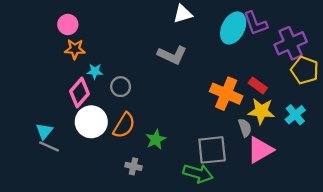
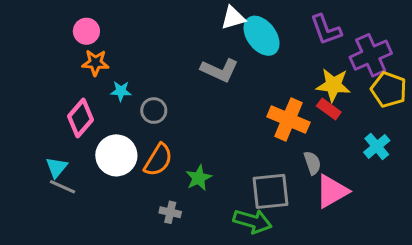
cyan ellipse: (233, 28) -> (262, 36), moved, turned -64
pink diamond: (80, 92) -> (80, 118), moved
yellow star: (261, 111) -> (333, 85), moved

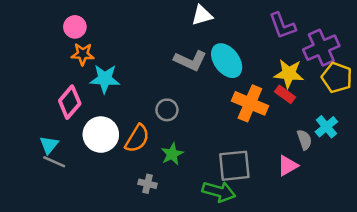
cyan ellipse: (262, 36) -> (227, 61), moved
cyan star: (121, 91) -> (105, 79), size x1.6
gray circle: (154, 111) -> (167, 110), moved
gray semicircle: (312, 163) -> (304, 140), moved
pink triangle: (332, 191) -> (288, 166), size x0.7

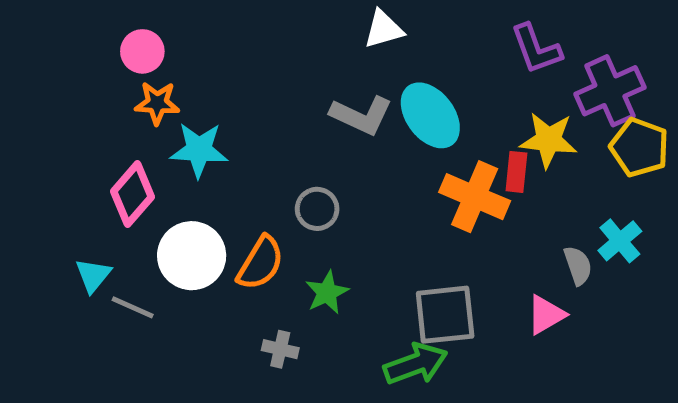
red rectangle: (285, 94) -> (516, 172), moved, turned 60
gray line: (54, 162) -> (133, 307), moved
green arrow: (219, 192) -> (416, 364), turned -36

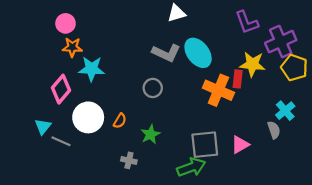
gray circle: (317, 209) -> (153, 88), moved
orange semicircle: (260, 263) -> (120, 121), size x0.6
gray semicircle: (578, 265) -> (274, 130), moved
pink triangle: (546, 315) -> (240, 145), moved

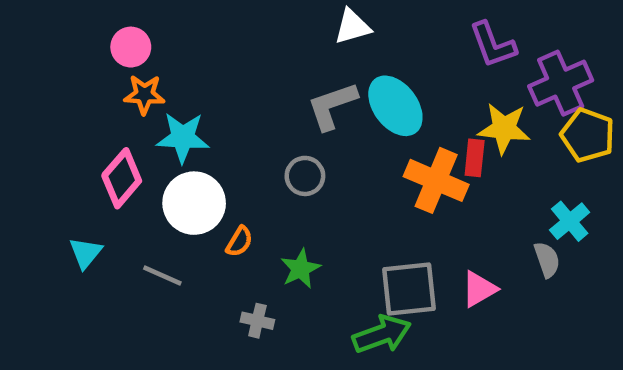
gray L-shape: (166, 53) -> (332, 106), turned 136
white circle: (88, 117) -> (194, 203), moved
gray line: (61, 141) -> (162, 275), moved

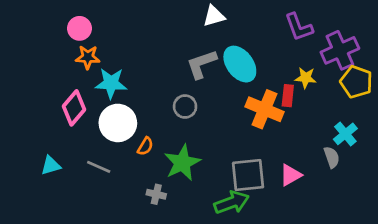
yellow star: (504, 128) -> (306, 78), size x0.7
cyan triangle: (86, 253) -> (51, 165), moved, turned 35
green star: (300, 269) -> (182, 163), size x1.5

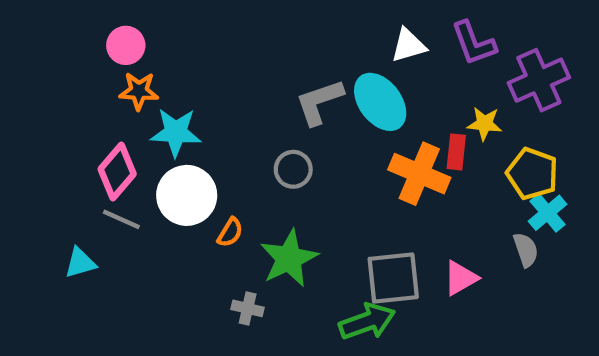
white triangle: (214, 16) -> (408, 45), moved
yellow pentagon: (356, 82) -> (532, 174), moved
gray line: (99, 167) -> (121, 219), moved

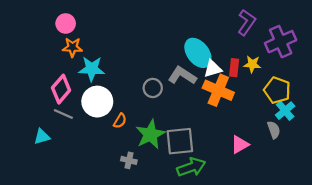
purple L-shape: (474, 43) -> (247, 22), turned -125
white triangle: (408, 45) -> (213, 69), moved
gray L-shape: (319, 102) -> (182, 76), moved, turned 52
red rectangle: (456, 152) -> (234, 68), moved
gray square: (393, 278) -> (180, 141), moved

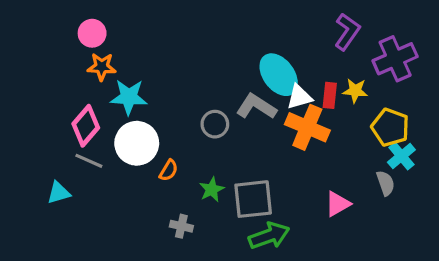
green star: (150, 134) -> (212, 190), size x0.6

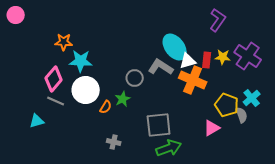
pink circle: (92, 33) -> (16, 15), moved
purple cross: (395, 59) -> (248, 56), moved, turned -32
yellow pentagon: (390, 127) -> (227, 105), moved
green star: (212, 190) -> (123, 99), moved

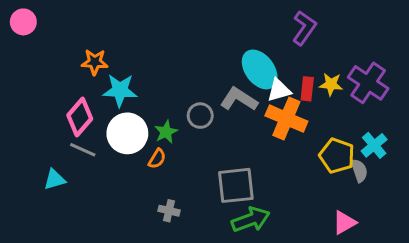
purple L-shape: (218, 20) -> (304, 28), moved
green star: (123, 99) -> (166, 132), moved
pink triangle: (212, 128) -> (344, 223), moved

